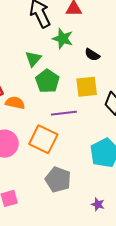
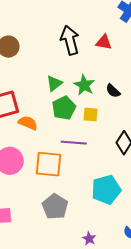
green star: (63, 39) -> (84, 85), moved
yellow square: (87, 87) -> (91, 115), moved, size x0.7
orange square: (43, 139) -> (49, 164), turned -32

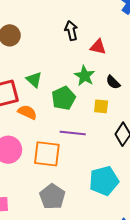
black arrow: (70, 40) -> (71, 31), size x0.7
red triangle: (104, 42) -> (98, 47), moved
green triangle: (54, 83) -> (34, 80), moved, turned -42
yellow square: (91, 115) -> (101, 106), moved

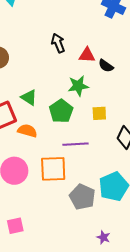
green star: (85, 76) -> (78, 86), turned -30
black semicircle: (113, 82) -> (106, 66), moved
gray pentagon: (52, 197) -> (82, 197), moved

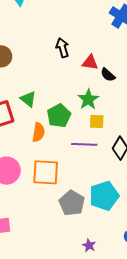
green star: (78, 86) -> (88, 99), moved, turned -30
orange semicircle: (27, 131) -> (39, 132), moved, turned 78
purple line: (75, 144) -> (84, 144), moved

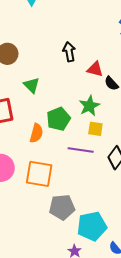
green triangle: (28, 99) -> (32, 85), moved
cyan pentagon: (104, 196) -> (92, 226), moved
gray pentagon: (72, 203) -> (62, 207), turned 30

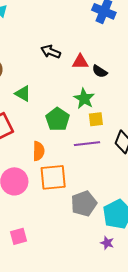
black arrow: (69, 52) -> (51, 52), turned -42
orange semicircle: (36, 133) -> (39, 151), moved

